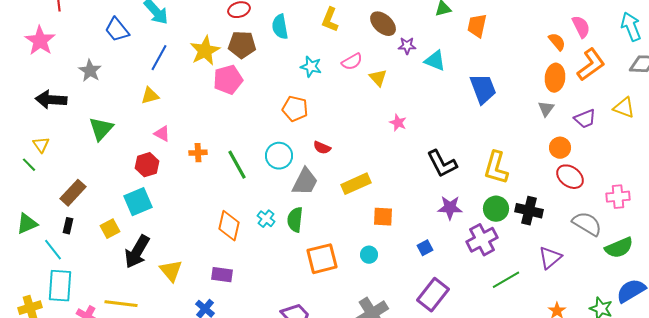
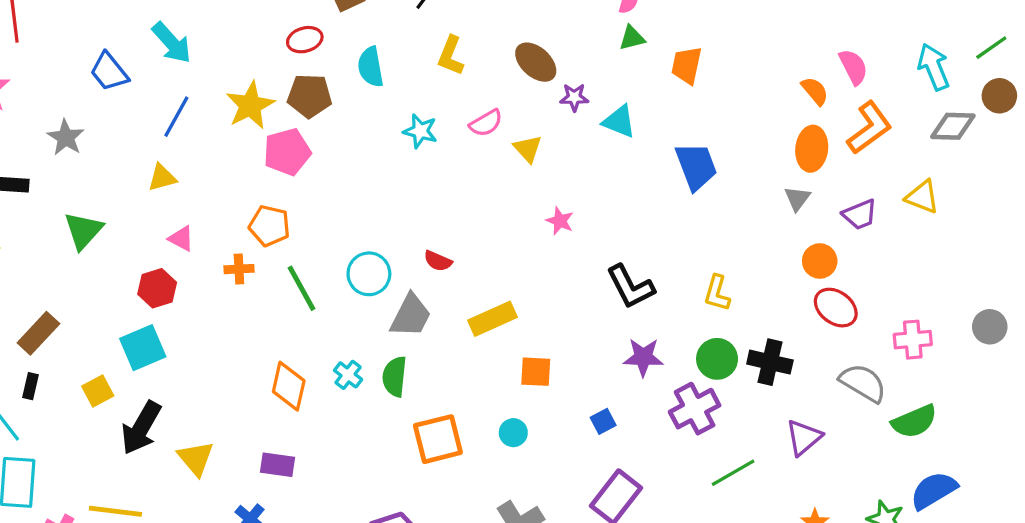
orange pentagon: (295, 109) -> (269, 226), moved
yellow L-shape: (496, 168) -> (717, 293), size x0.7

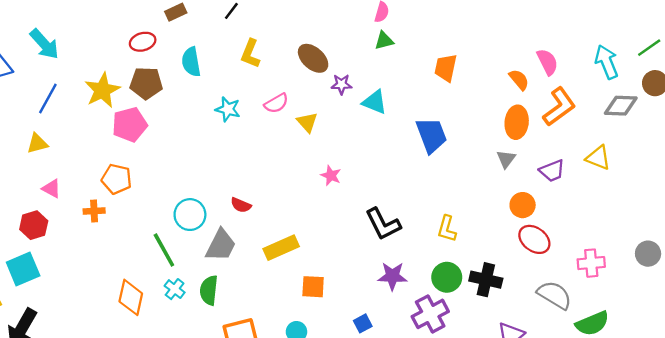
orange trapezoid: (687, 65) -> (446, 68), moved
green line: (302, 288) -> (164, 250), moved

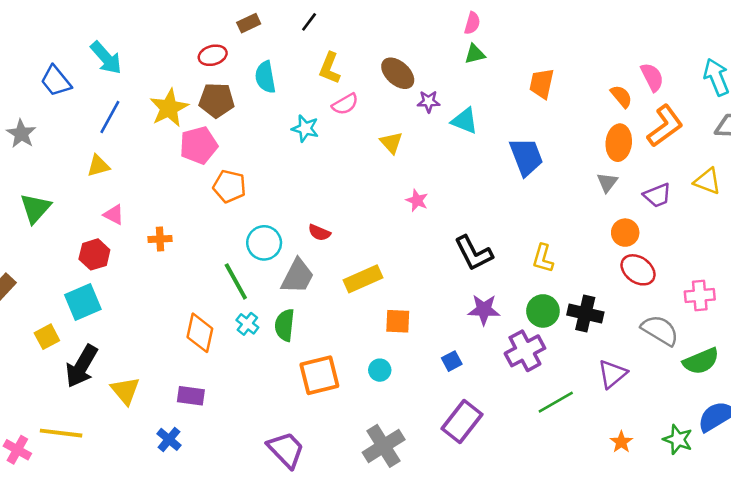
pink semicircle: (276, 103) -> (345, 104), moved
orange pentagon: (117, 179) -> (229, 186), moved

